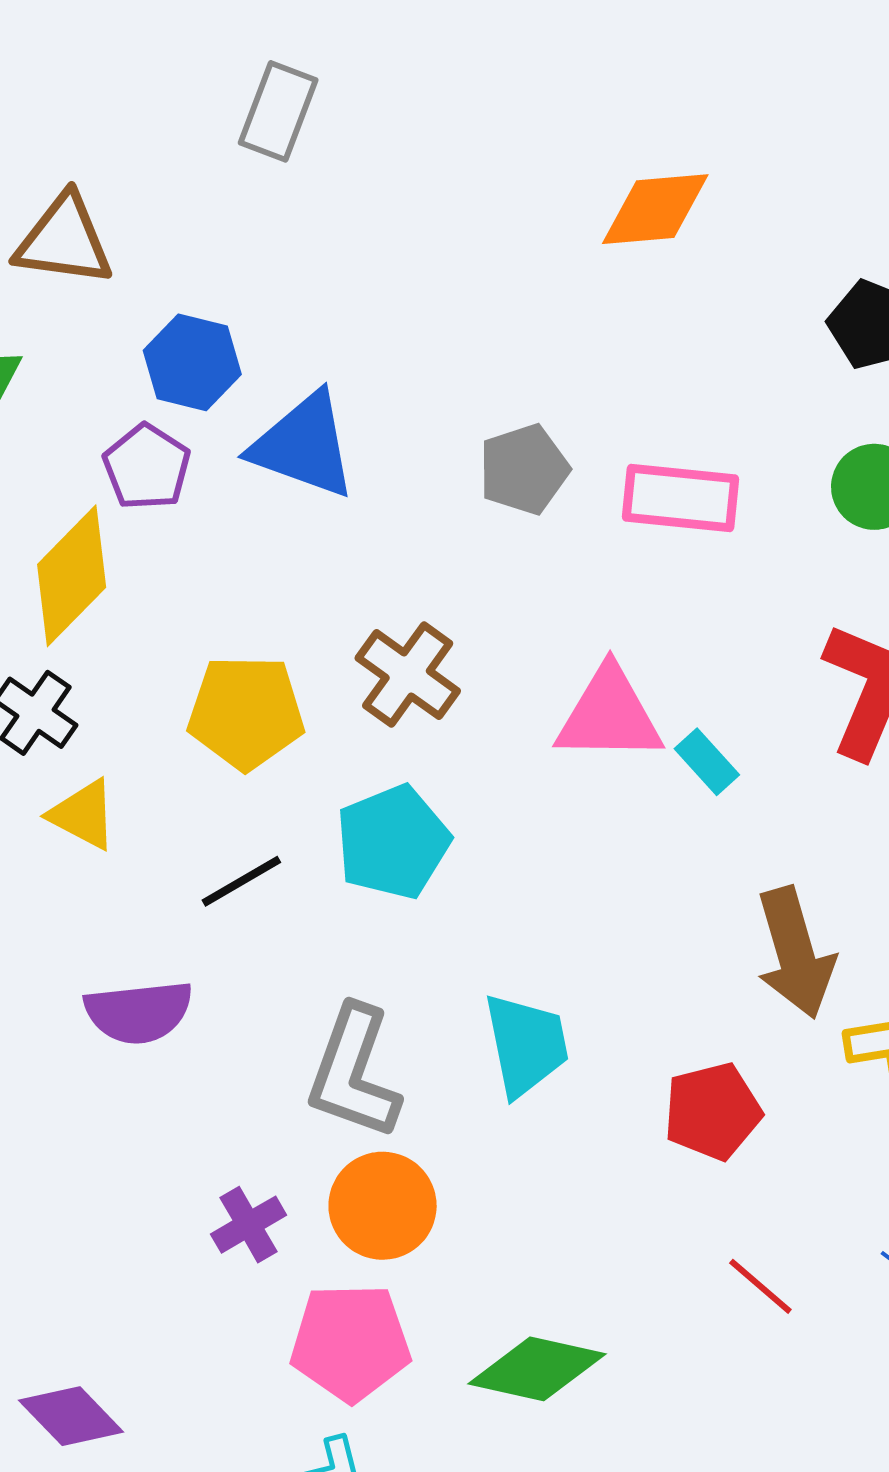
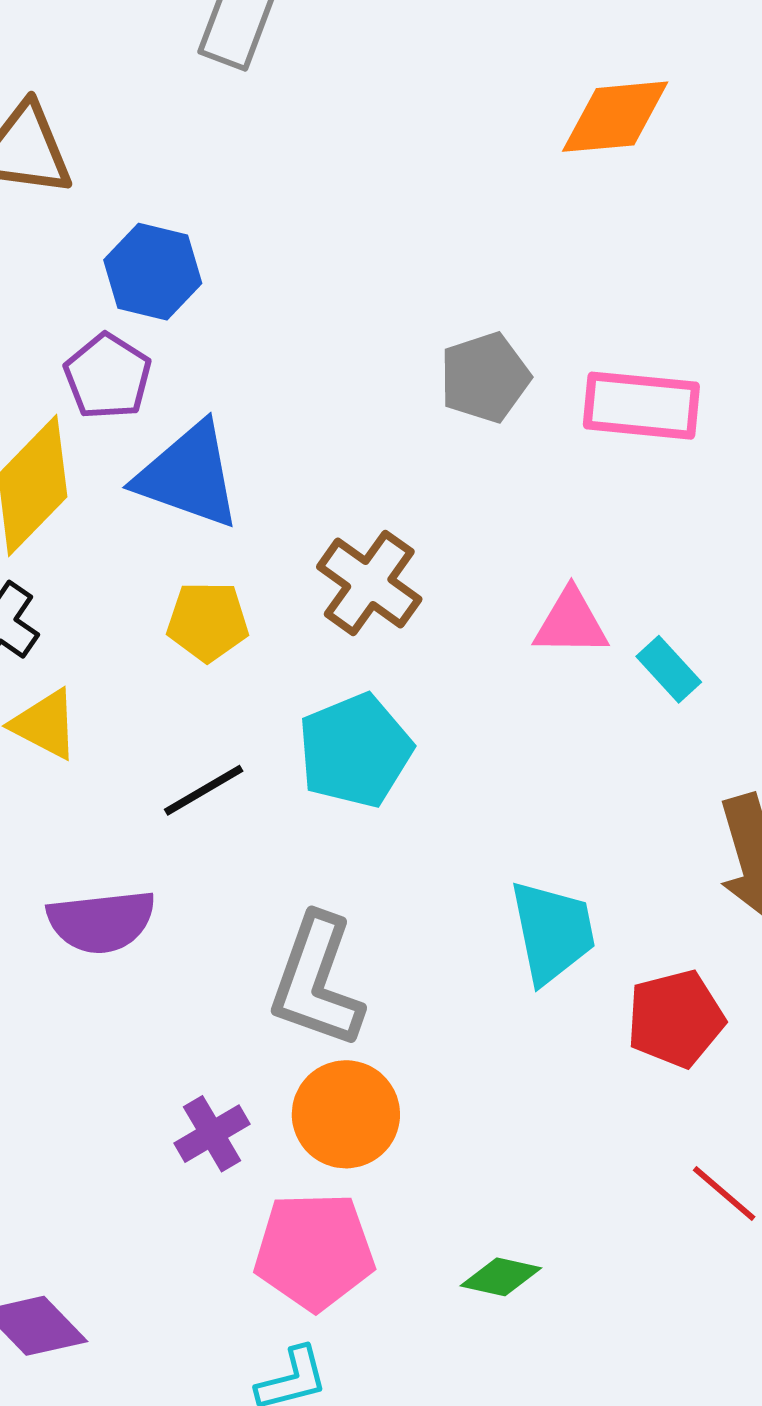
blue triangle: (304, 445) -> (188, 476), moved
yellow pentagon: (246, 712) -> (208, 621), size x0.7
pink triangle: (609, 715) -> (571, 623), size x0.7
cyan trapezoid: (526, 1045) -> (553, 932), moved
green diamond: (537, 1369) -> (501, 1277), size x0.6

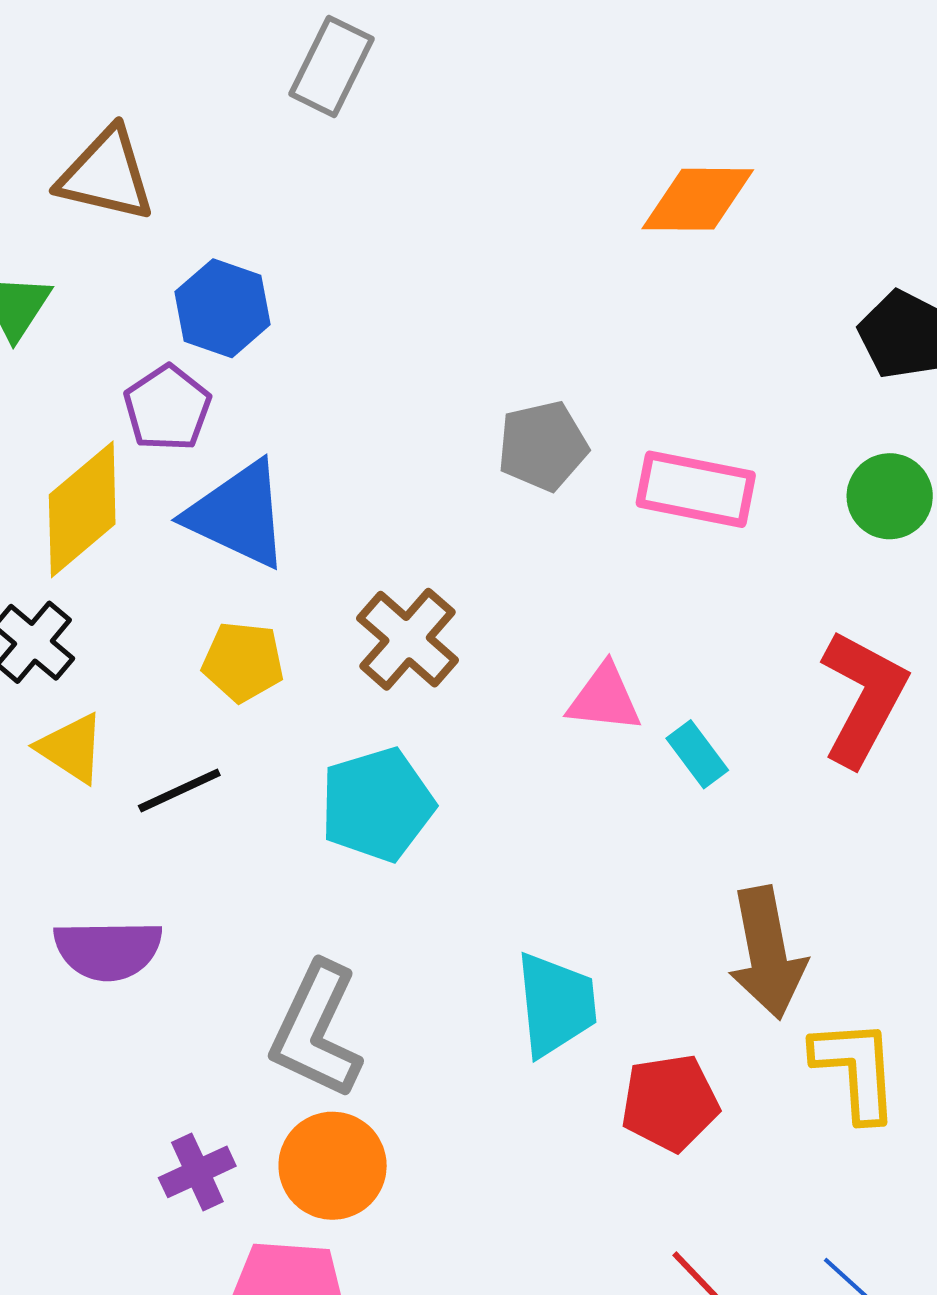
black line: (204, 790) -> (179, 790), moved

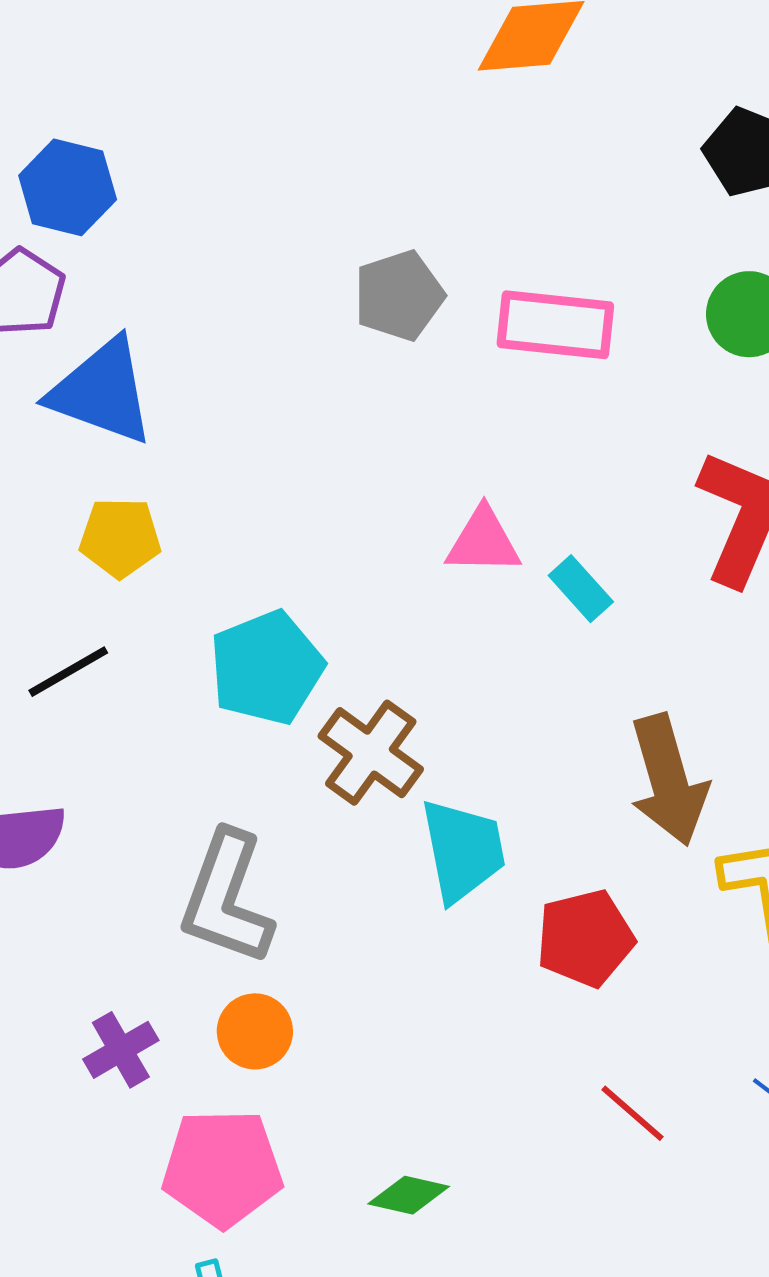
brown cross: (408, 639) -> (371, 753), moved
orange circle: (333, 1166) -> (255, 1031), size x0.7

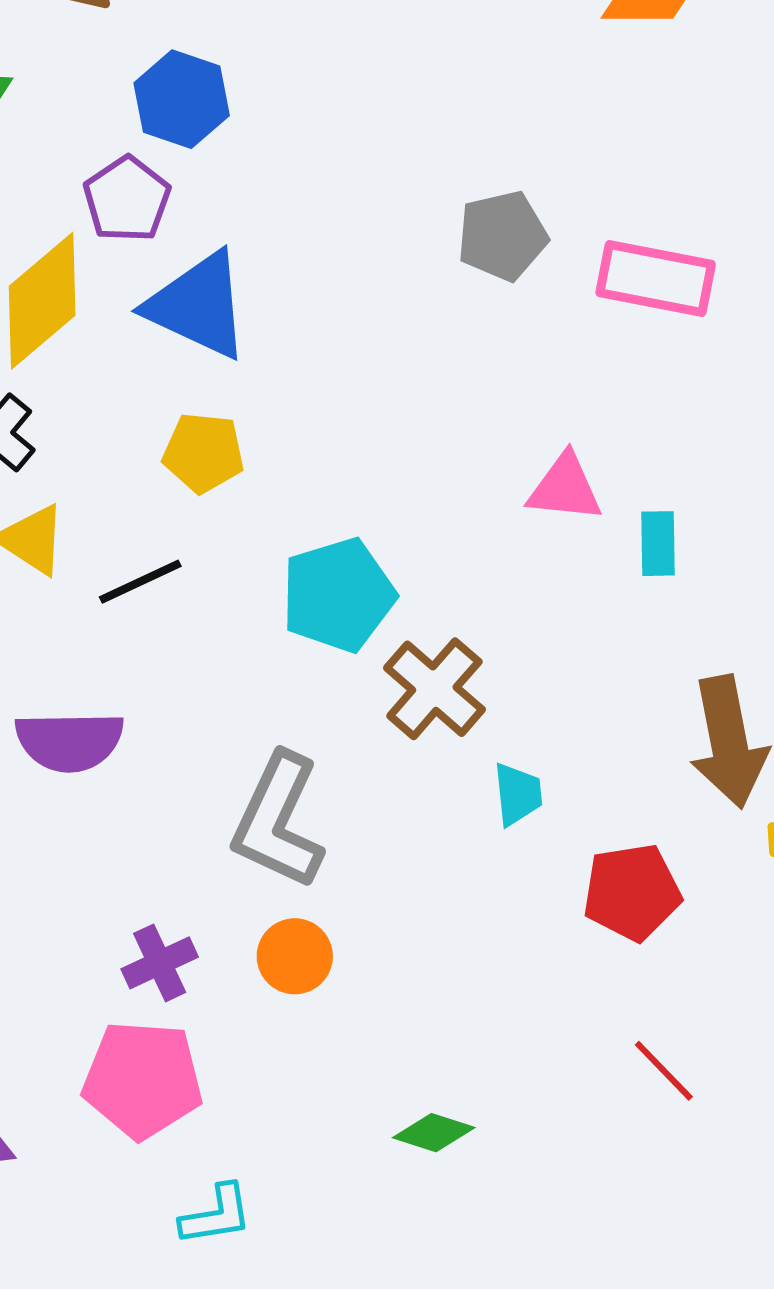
cyan rectangle: (581, 589) -> (658, 544), turned 36
cyan trapezoid: (463, 850) -> (518, 794), size x0.6
pink pentagon: (222, 1168) -> (143, 1080), moved

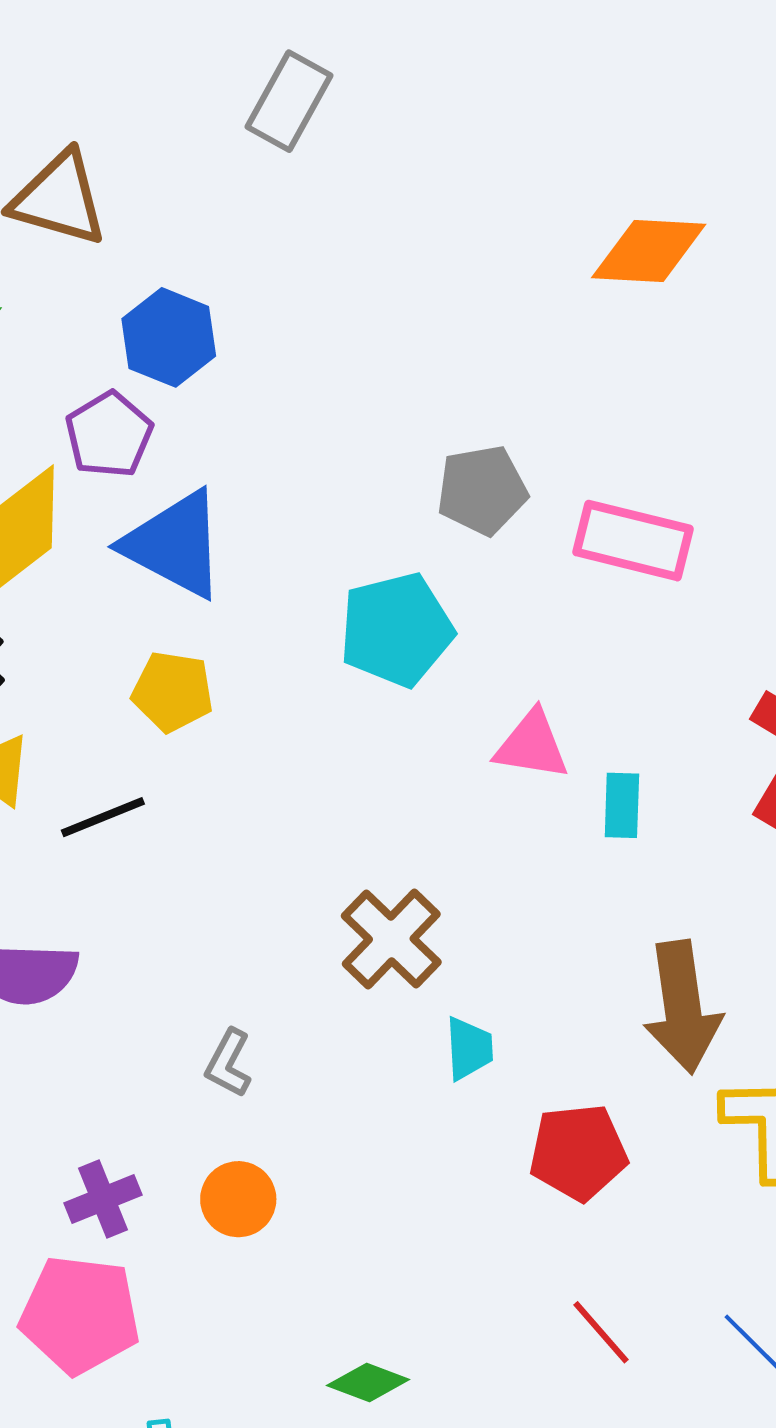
cyan pentagon: (338, 595) -> (396, 630), moved
gray L-shape: (278, 821) -> (228, 1063), size x0.5

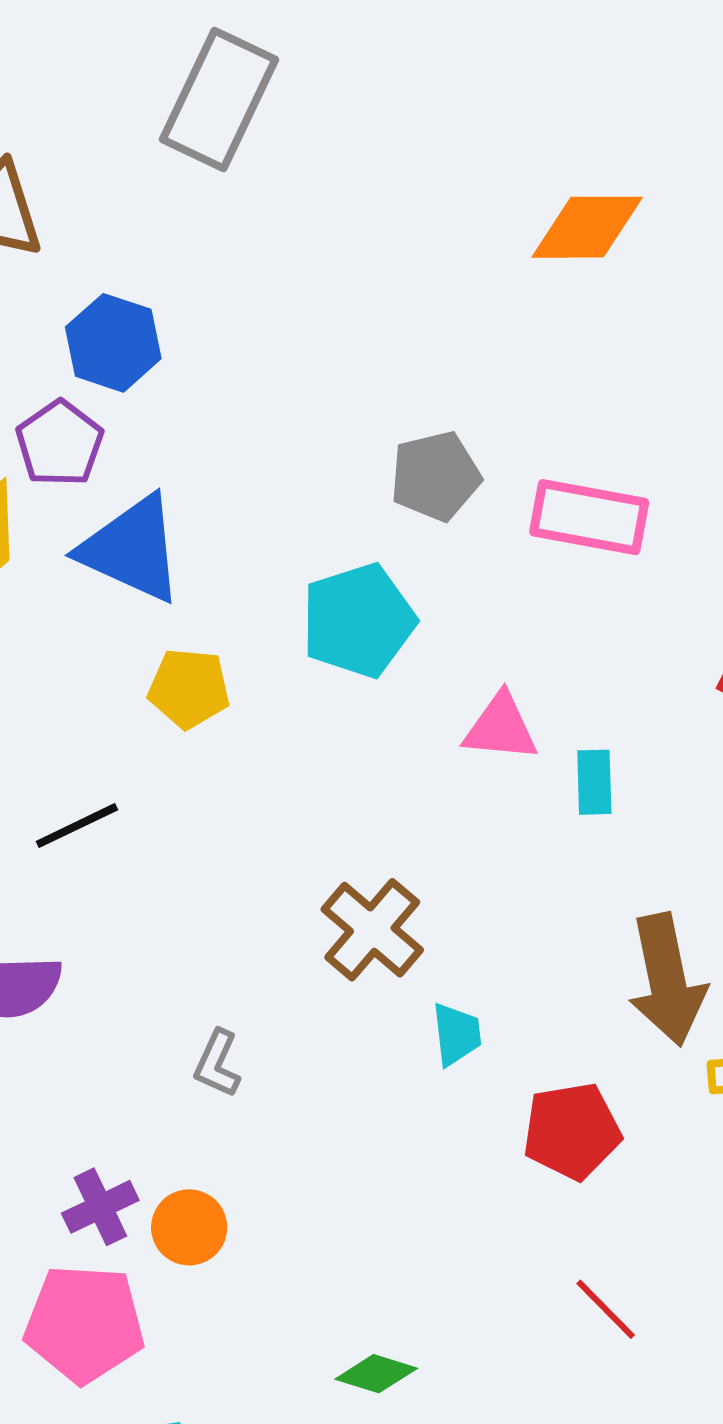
gray rectangle: (289, 101) -> (219, 100), size x1.4
yellow pentagon: (173, 692) -> (189, 688), moved
orange circle: (238, 1199) -> (189, 1227), moved

